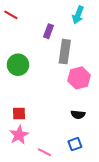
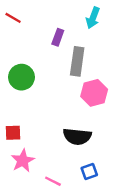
red square: (19, 114) -> (13, 133), moved
black semicircle: (78, 115) -> (77, 136), moved, size x1.6

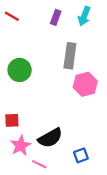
purple rectangle: (58, 37) -> (56, 17), moved
black semicircle: (77, 136) -> (50, 138), moved, turned -35
pink line: (53, 181) -> (39, 164), moved

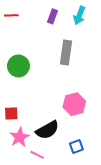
red line: (12, 16) -> (11, 15), turned -32
pink hexagon: (85, 84) -> (74, 104), moved

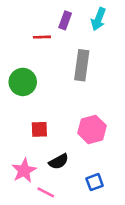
red line: (11, 15) -> (42, 37), moved
red square: (11, 113) -> (39, 129), moved
black semicircle: (47, 130) -> (59, 162), size x0.7

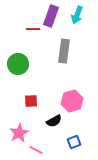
purple rectangle: (65, 20) -> (51, 16), size x1.5
black semicircle: (59, 162) -> (54, 121), moved

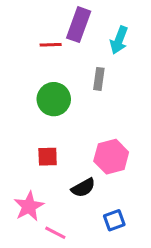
cyan arrow: (77, 15) -> (119, 40), moved
gray rectangle: (64, 51) -> (99, 79), size x0.6
green circle: (18, 64) -> (54, 99), moved

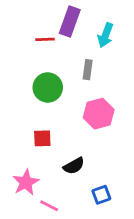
pink hexagon: (111, 157) -> (99, 114), moved

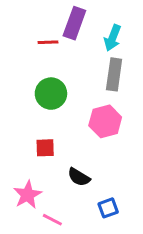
gray rectangle: (88, 70) -> (114, 74), moved, size x1.5
black semicircle: (74, 166) -> (79, 177), turned 60

